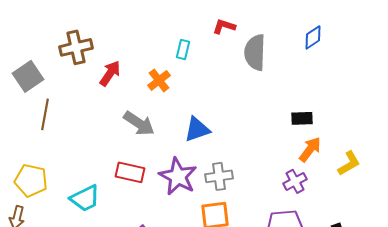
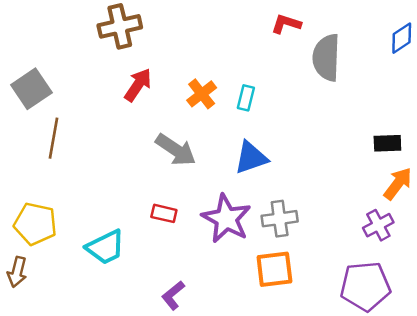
brown cross: (76, 47) -> (120, 26), moved
cyan rectangle: (183, 49) -> (246, 98), moved
red rectangle: (130, 172) -> (164, 213), size x0.7

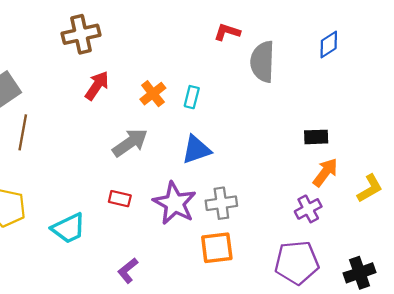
gray arrow: (176, 150) -> (130, 143), turned -69

